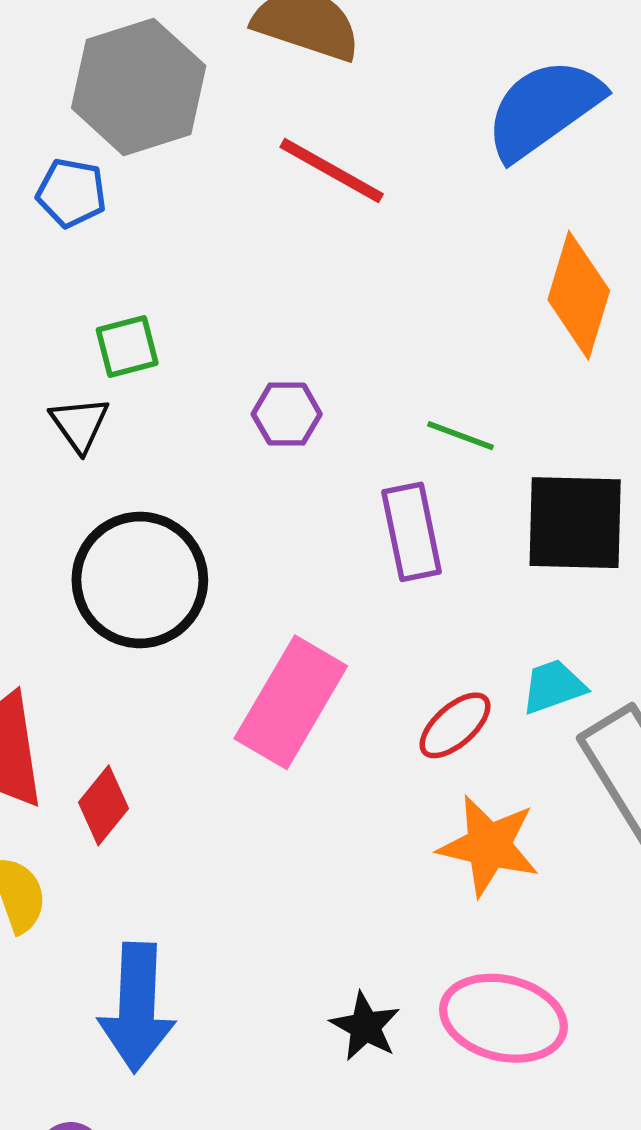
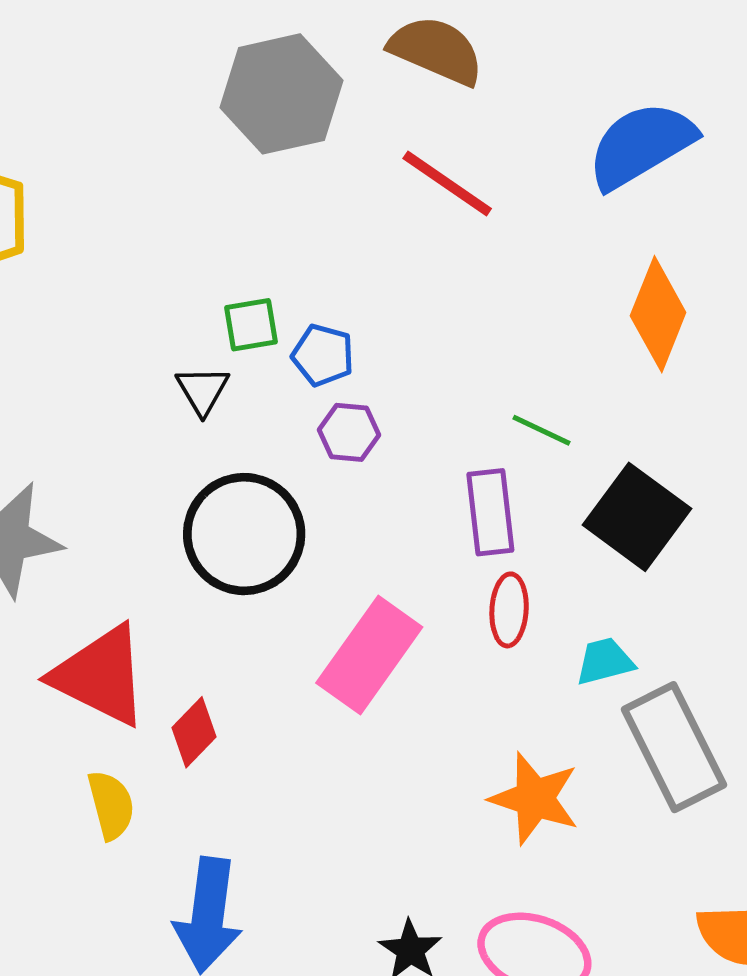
blue pentagon: (71, 193) -> (323, 355), moved
purple hexagon: (287, 414) -> (349, 432), moved
black square: (575, 523) -> (637, 517), turned 30
red ellipse: (455, 725) -> (509, 610), moved, turned -50

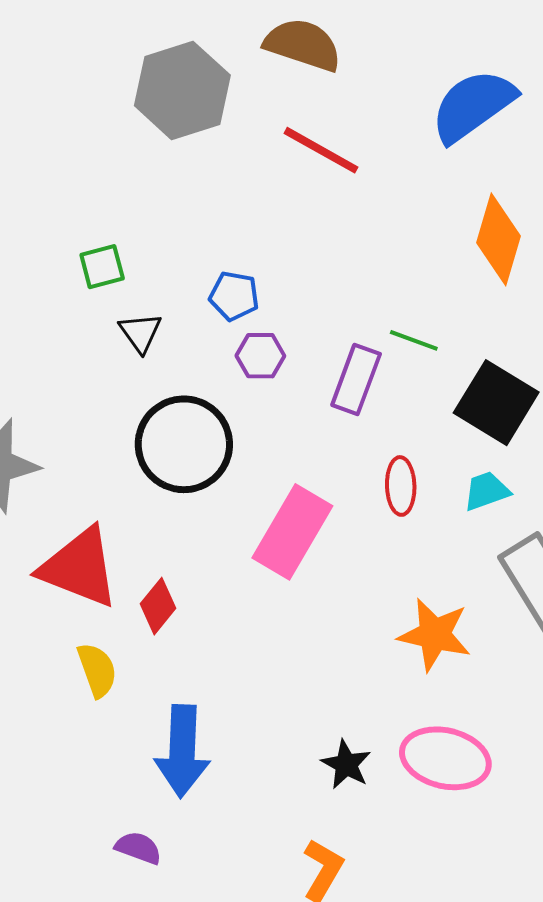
green square: (251, 325) -> (102, 267), moved
purple rectangle: (490, 512) -> (356, 380), moved, turned 32
cyan trapezoid: (605, 661) -> (486, 491), moved

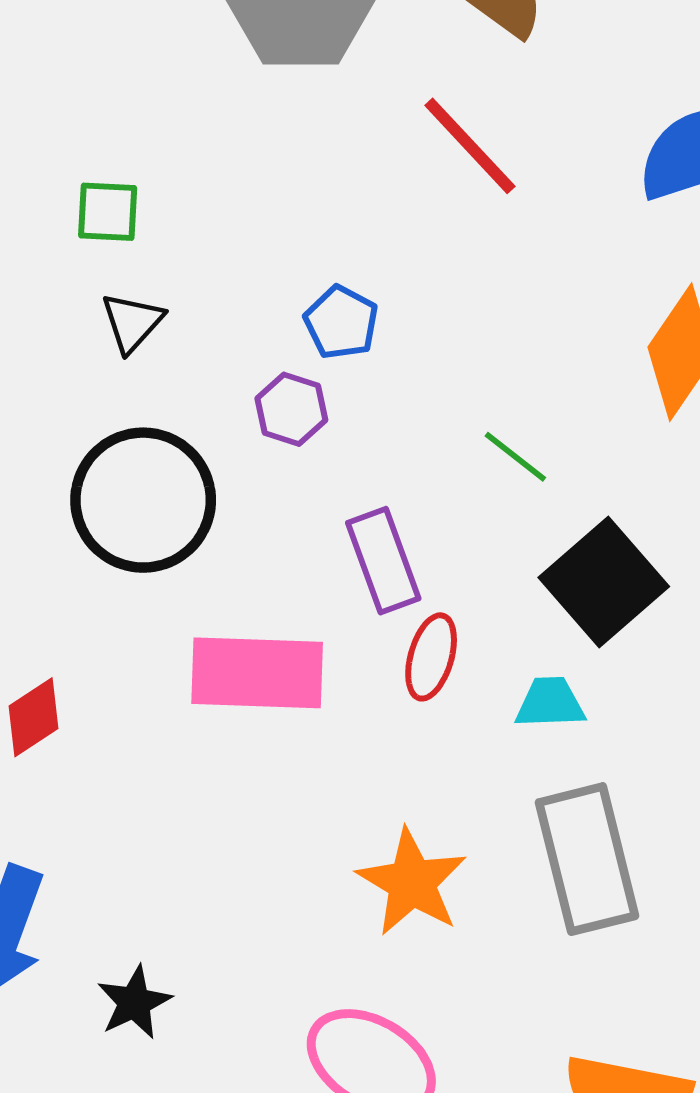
blue pentagon: (234, 296) -> (341, 322), moved
purple rectangle: (356, 380) -> (383, 561), moved, turned -58
pink rectangle: (292, 532) -> (257, 673), turned 44
black star: (346, 764) -> (134, 1002), moved

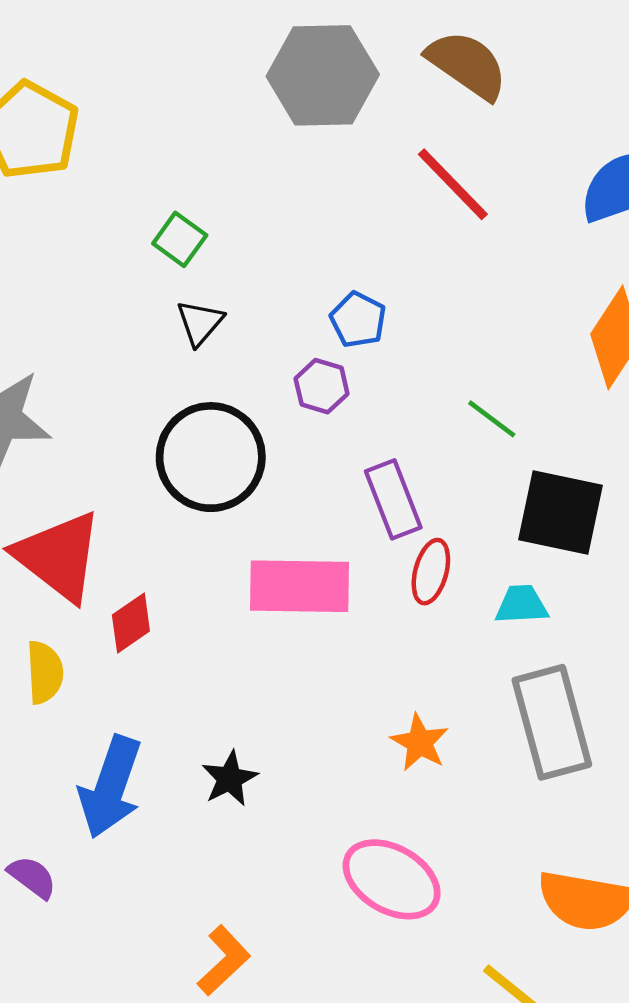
green square: (108, 212) -> (180, 239), turned 34
black square: (604, 582) -> (561, 512), turned -36
orange star: (412, 882) -> (420, 743), size x0.7
black star: (134, 1002) -> (230, 779), moved

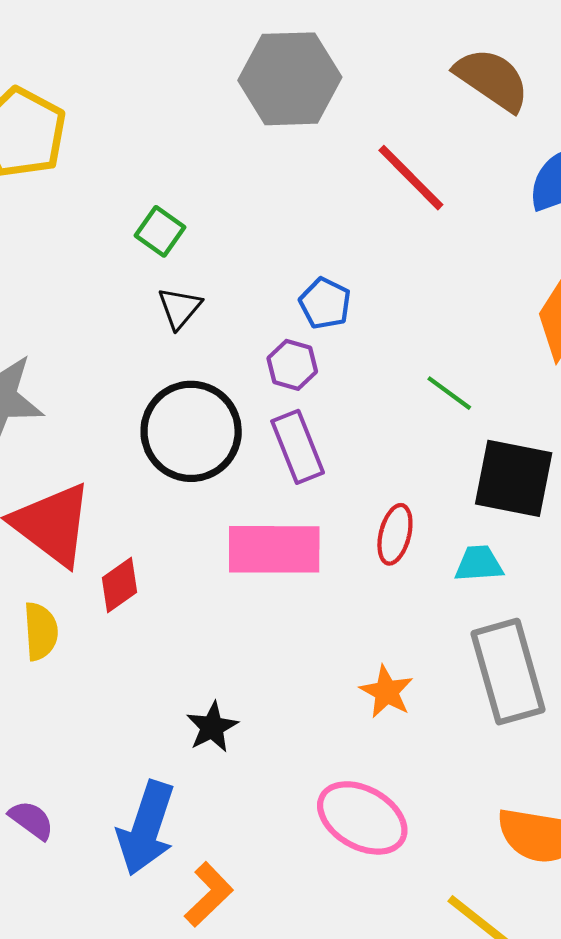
brown semicircle: (467, 65) -> (492, 79), moved
purple rectangle: (393, 499) -> (298, 447), moved
blue arrow: (110, 787) -> (146, 828), moved

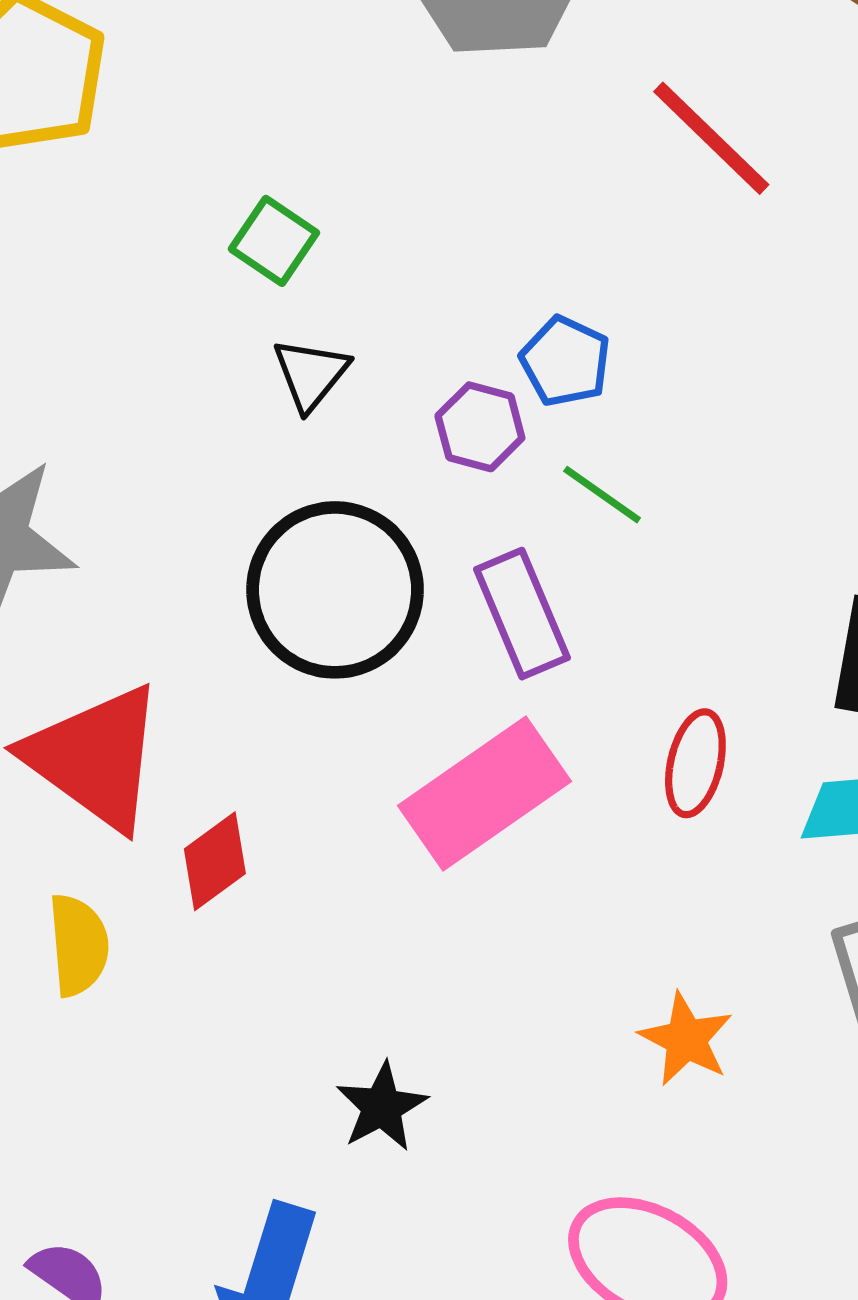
purple hexagon: (292, 365) -> (480, 427), moved
green line: (449, 393) -> (602, 495), moved
pink rectangle: (274, 549) -> (485, 794), turned -34

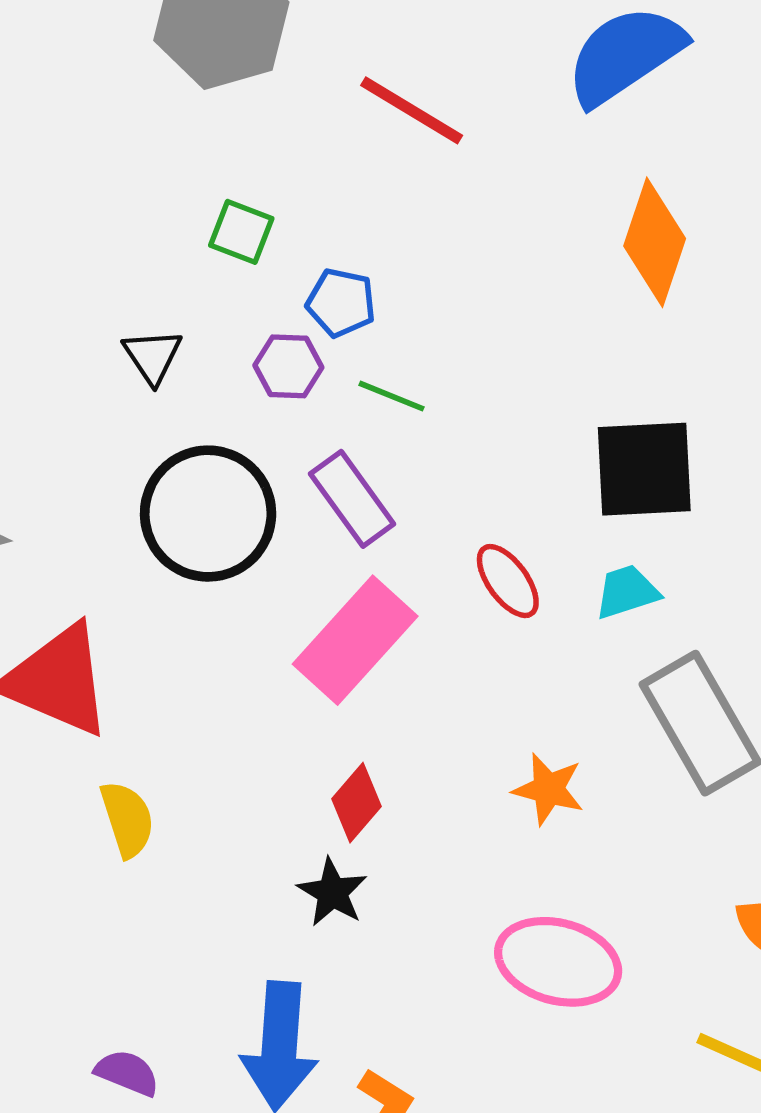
green square: (274, 241) -> (241, 232), moved
red ellipse: (695, 763) -> (508, 581), turned -36
red diamond: (215, 861) -> (357, 803), moved
yellow semicircle: (78, 945) -> (127, 819), moved

